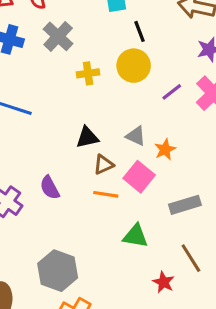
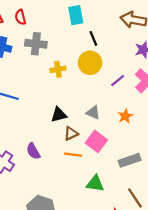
gray cross: (58, 36) -> (36, 44), turned -35
orange star: (165, 149) -> (125, 116), moved

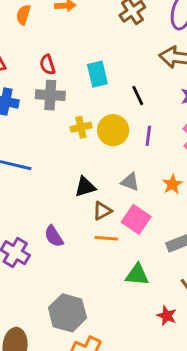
cyan rectangle: (76, 15) -> (97, 74), moved
red semicircle: (20, 17) -> (47, 65), moved
black line: (93, 38) -> (138, 96), moved
yellow circle: (90, 63) -> (113, 130), moved
purple line: (118, 81) -> (148, 136), moved, turned -40

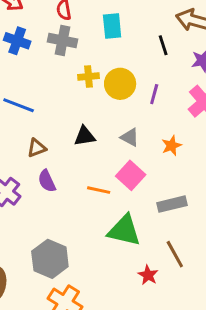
black line: (138, 96) -> (163, 45), moved
brown triangle: (102, 211) -> (37, 148), moved
green triangle: (137, 275) -> (124, 230), size x1.4

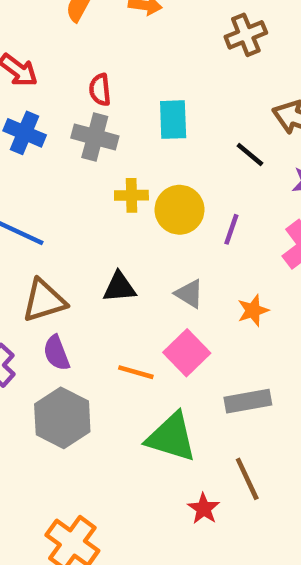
black line: (163, 45) -> (250, 154), turned -36
brown triangle: (37, 148) -> (44, 301), size x1.5
gray hexagon: (50, 259) -> (62, 418), moved

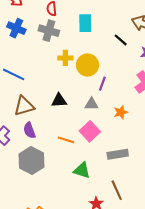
purple line: (231, 229) -> (102, 84), moved
gray triangle: (189, 294) -> (91, 104), turned -32
green triangle: (171, 437) -> (82, 170), size x0.7

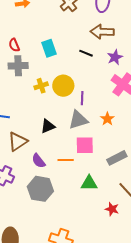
gray triangle: (91, 104) -> (78, 120), size x1.5
purple semicircle: (29, 130) -> (39, 161), moved
pink square: (90, 131) -> (85, 145), turned -30

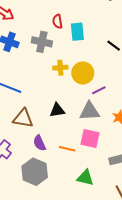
red semicircle: (14, 45) -> (57, 21), moved
purple line: (82, 98) -> (99, 90), turned 48
brown triangle: (18, 142) -> (23, 118), turned 30

